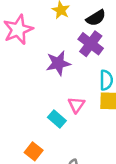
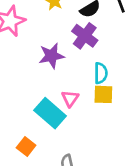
cyan rectangle: (57, 119) -> (50, 113), size x1.6

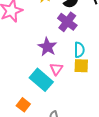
purple star: (51, 56) -> (47, 47), moved, turned -30

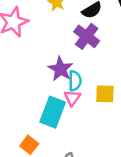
cyan semicircle: (79, 50) -> (75, 81), moved
cyan rectangle: (41, 80) -> (53, 112), turned 70

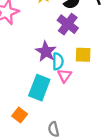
yellow square: (105, 94) -> (83, 55), moved
pink triangle: (72, 98) -> (64, 76), moved

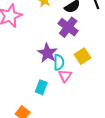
yellow square: (83, 55) -> (83, 56), turned -35
cyan rectangle: (39, 88) -> (41, 87), size x0.6

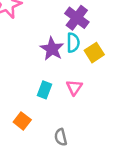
cyan semicircle: (59, 62) -> (73, 43), moved
pink triangle: (65, 76) -> (74, 87), moved

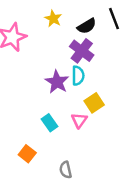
yellow square: (94, 53) -> (94, 103), moved
cyan rectangle: (45, 90) -> (49, 123), turned -56

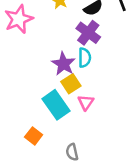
yellow square: (94, 103) -> (71, 84), moved
cyan rectangle: (49, 123) -> (56, 105), size x1.6

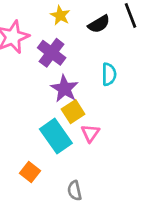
purple cross: (88, 33) -> (52, 53), moved
cyan semicircle: (85, 58) -> (109, 74), moved

